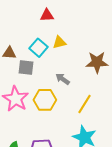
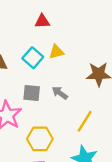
gray square: (26, 67) -> (32, 93), moved
yellow hexagon: (45, 100) -> (40, 139), moved

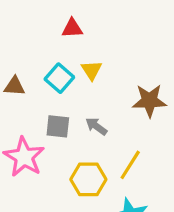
yellow triangle: (56, 52) -> (92, 70), turned -49
yellow hexagon: (40, 139) -> (88, 179), moved

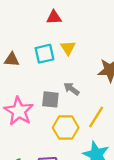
cyan square: (59, 78) -> (45, 54), turned 36
gray square: (58, 126) -> (50, 99), moved

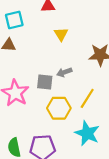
cyan square: (45, 54) -> (14, 20), moved
gray arrow: (71, 89) -> (64, 72), turned -56

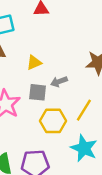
yellow triangle: (61, 34) -> (34, 63), moved, turned 40

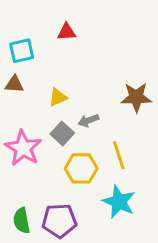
gray square: (38, 92) -> (62, 134), turned 36
yellow line: (84, 110) -> (119, 155), turned -50

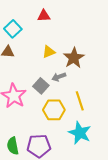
cyan square: (22, 51) -> (13, 29), turned -30
yellow triangle: (58, 97) -> (49, 52), moved
brown star: (136, 97) -> (74, 58), moved, turned -30

